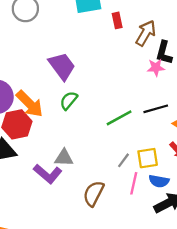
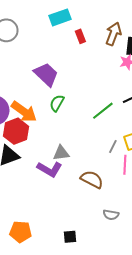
red rectangle: (117, 20) -> (80, 36), moved
brown semicircle: (94, 193) -> (92, 179), turned 100

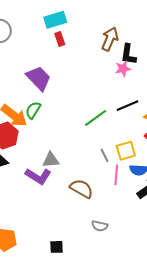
red rectangle: (80, 36) -> (60, 39), moved
green semicircle: (57, 103) -> (33, 110), moved
gray line: (113, 147) -> (104, 155), turned -56

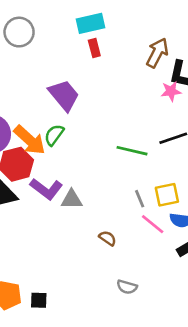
green line: (96, 118) -> (132, 151), turned 45
pink line: (116, 175) -> (153, 224), turned -60
purple L-shape: (38, 176) -> (46, 189), moved
brown semicircle: (81, 189) -> (108, 238), size x0.6
black square: (56, 247) -> (39, 300), moved

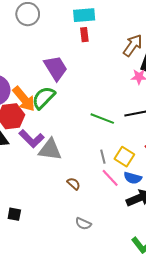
green semicircle: (54, 135) -> (44, 98), size x1.4
yellow square: (167, 195) -> (124, 157), turned 36
gray triangle: (72, 199) -> (50, 150), size x1.4
black square: (39, 300) -> (14, 214), moved

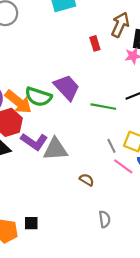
red rectangle: (84, 35) -> (95, 43), moved
purple trapezoid: (56, 68) -> (67, 87), moved
green semicircle: (44, 98) -> (38, 97), turned -105
gray semicircle: (83, 224) -> (105, 219), turned -112

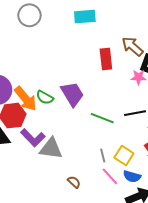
brown arrow: (120, 25) -> (132, 46), turned -85
red rectangle: (95, 43) -> (106, 59), size x1.5
green semicircle: (38, 97) -> (45, 97), size x0.7

